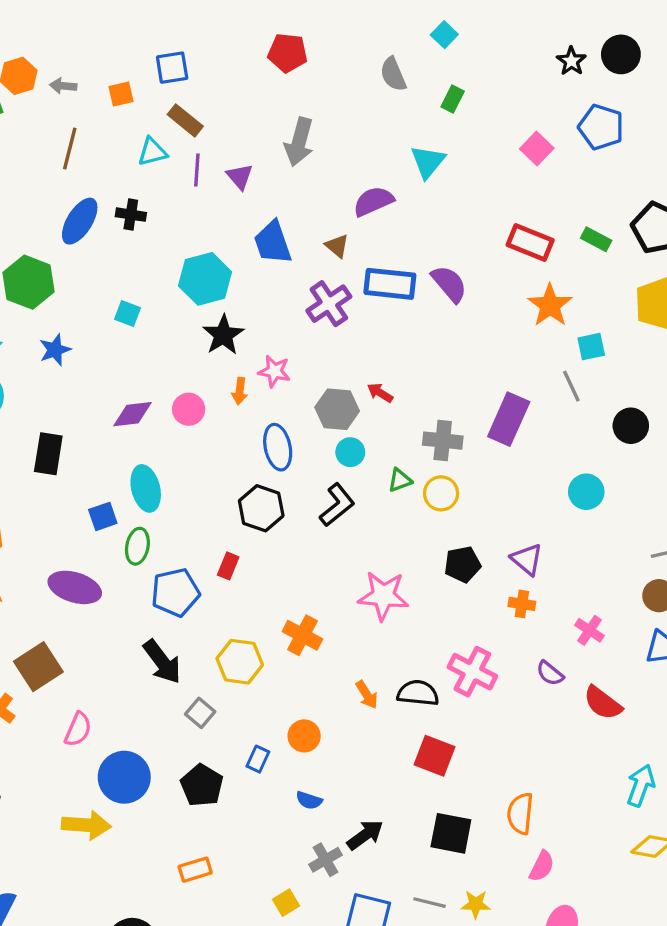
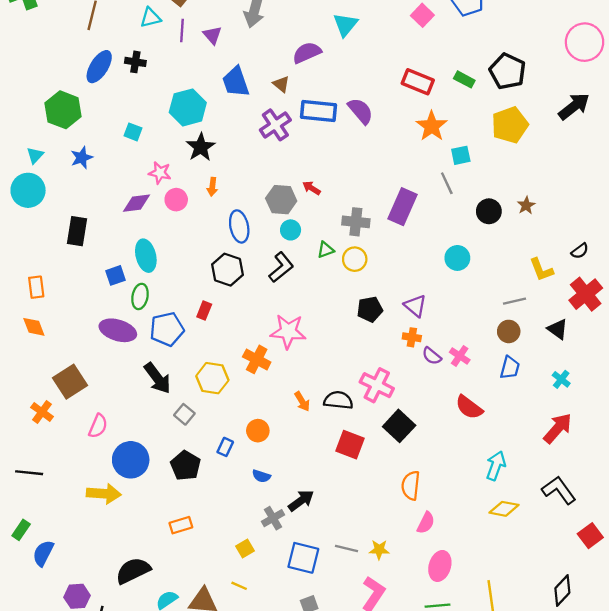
pink star: (274, 371) -> (160, 173), moved
purple ellipse: (75, 587) -> (118, 330), moved
pink star: (383, 596) -> (288, 331), moved
purple semicircle: (550, 673) -> (432, 356), moved
black square: (451, 833) -> (399, 426), moved, turned 32

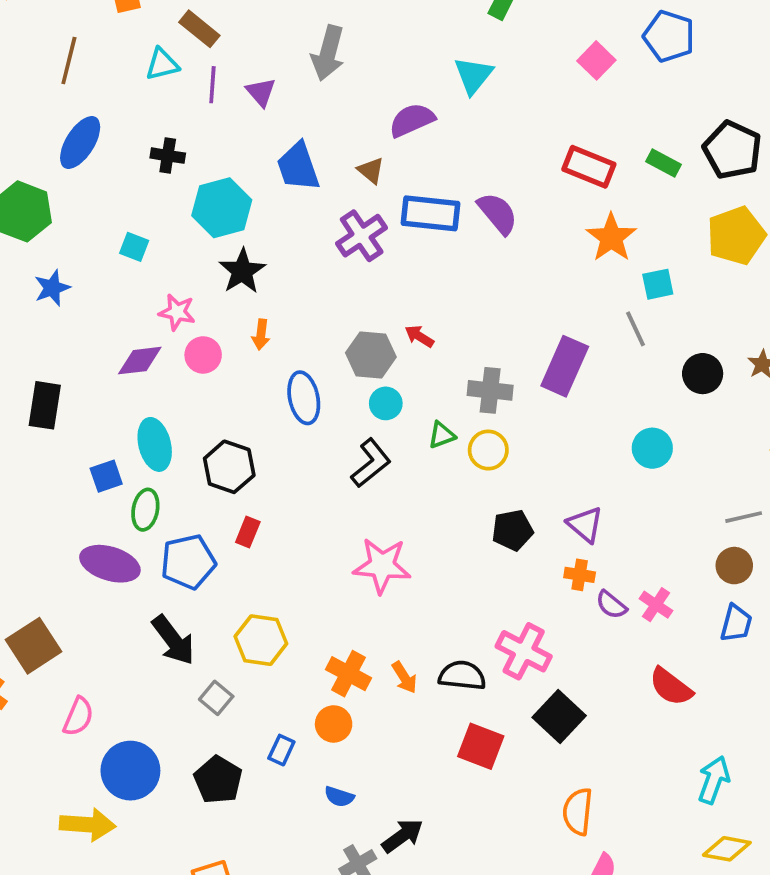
black cross: (135, 62) -> (168, 156), moved
black hexagon: (228, 270) -> (229, 467), moved
orange cross: (257, 359) -> (348, 674), moved

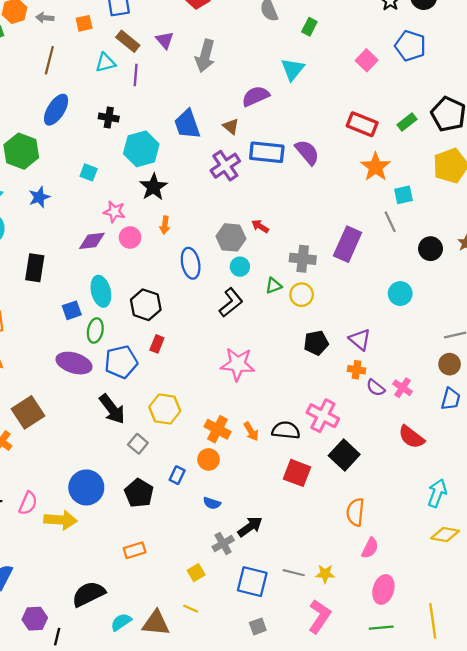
purple triangle: (261, 92) -> (165, 40), moved
green rectangle: (663, 163) -> (407, 122), turned -66
pink semicircle: (78, 717) -> (28, 503), moved

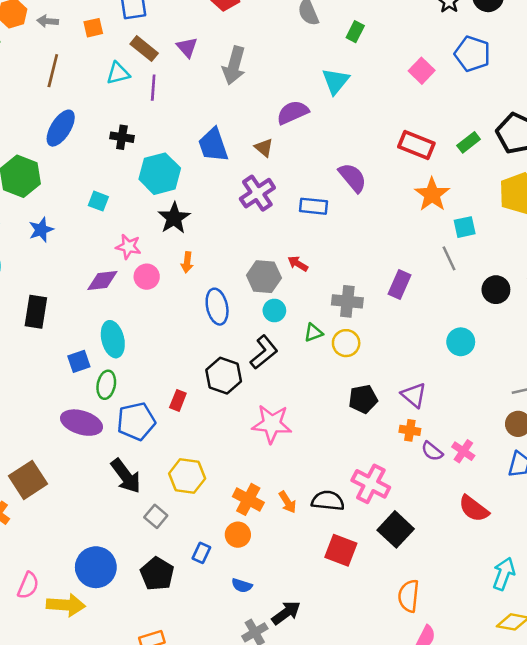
blue rectangle: (267, 152) -> (313, 206), moved, size x0.7
purple rectangle: (348, 244) -> (399, 284), size x0.7
black hexagon: (146, 305) -> (224, 376), moved

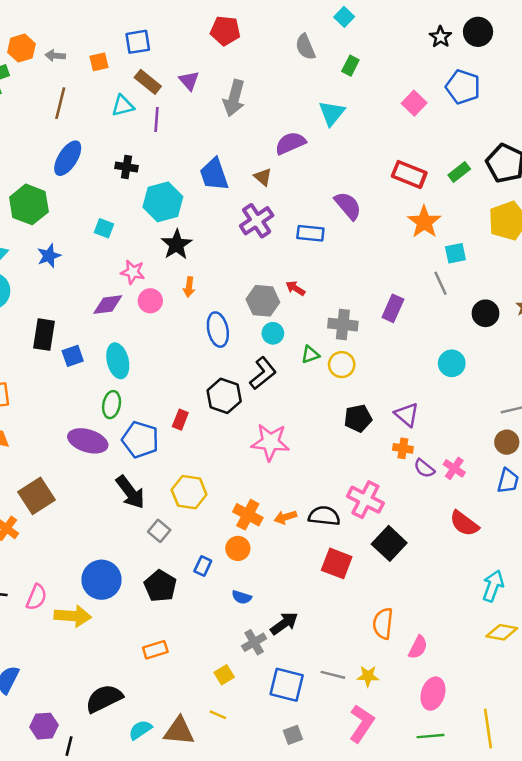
blue square: (79, 361) -> (73, 356), moved
blue pentagon: (136, 421) -> (140, 440), turned 30
orange arrow: (287, 502) -> (285, 517), turned 105
orange semicircle: (409, 596) -> (383, 623), moved

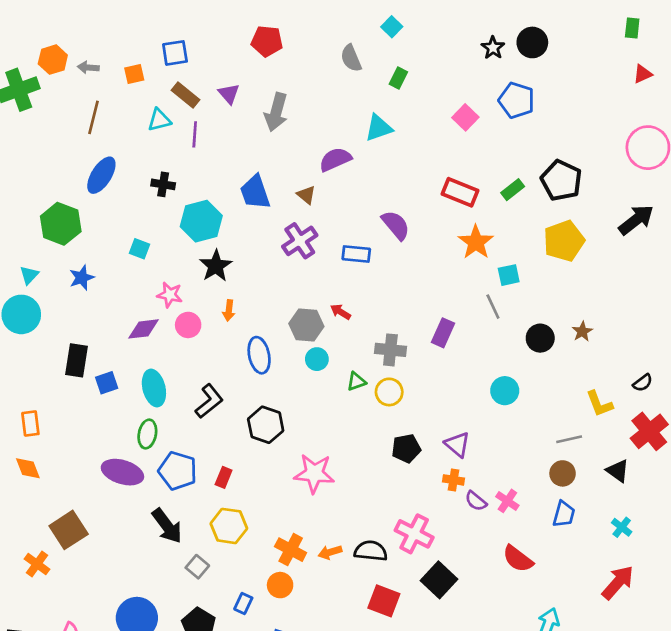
cyan triangle: (332, 113) -> (379, 128), turned 32
black L-shape: (263, 373) -> (209, 401), moved
red rectangle: (180, 420) -> (224, 477), moved

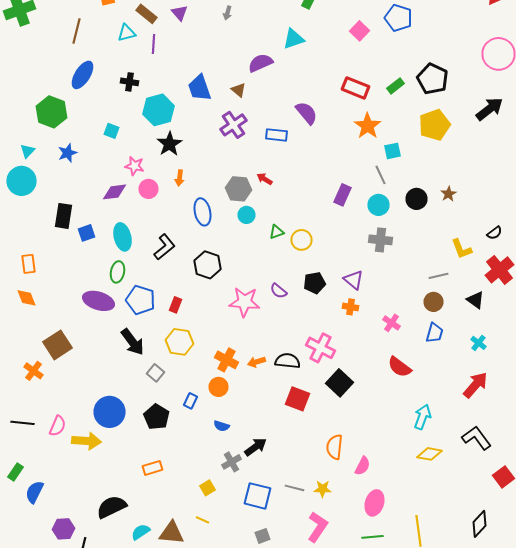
gray arrow: (276, 112) -> (228, 13), moved, size x0.5
gray cross: (390, 350) -> (380, 240), moved
cyan circle: (505, 391) -> (378, 205), moved
purple semicircle: (476, 501) -> (278, 291), moved

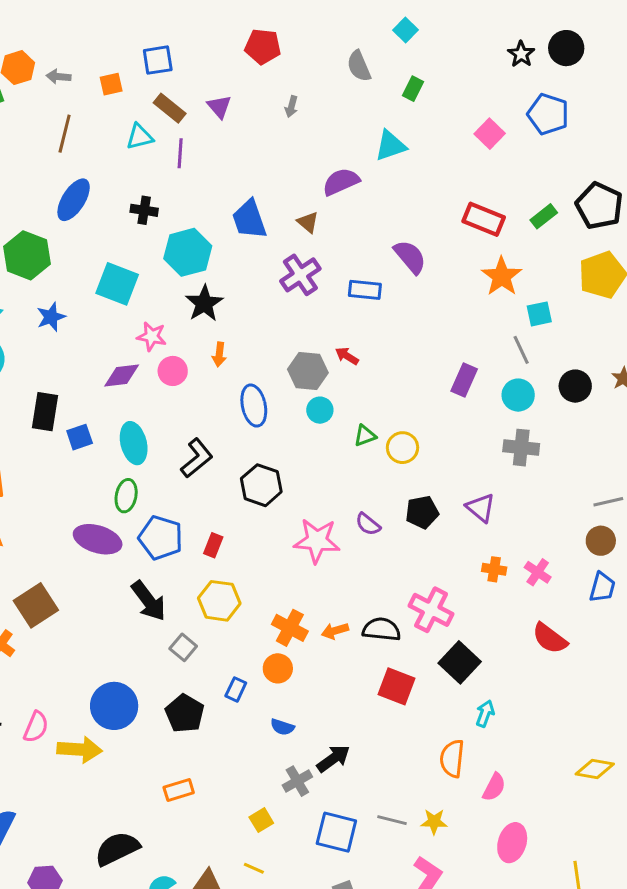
cyan square: (112, 131) -> (117, 284), size x1.8
orange cross: (350, 307) -> (494, 569), moved
cyan arrow: (422, 417) -> (485, 713), moved, size x0.7

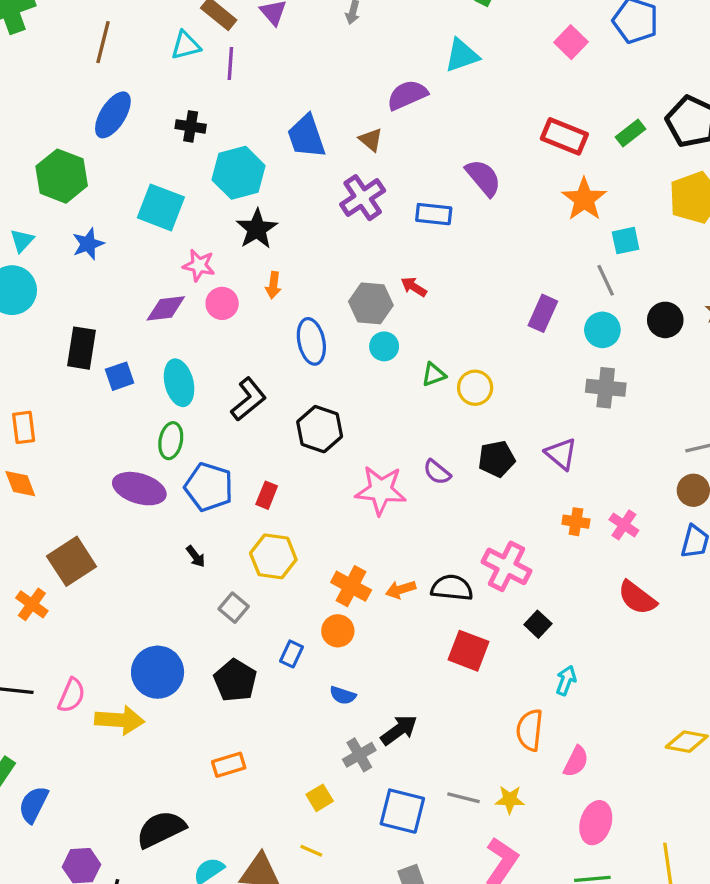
black arrow: (149, 601) -> (196, 556), size x0.5
black square: (460, 662) -> (538, 624), size x0.6

